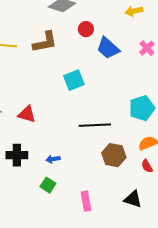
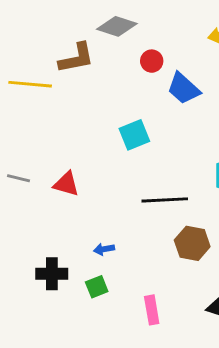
brown L-shape: (45, 42) -> (76, 58), moved
black cross: (17, 155) -> (52, 274), moved
green square: (48, 185) -> (97, 287), turned 35

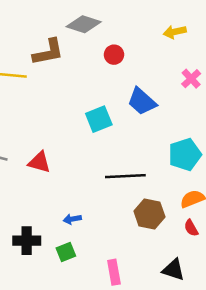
blue trapezoid: (184, 89) -> (142, 101), moved

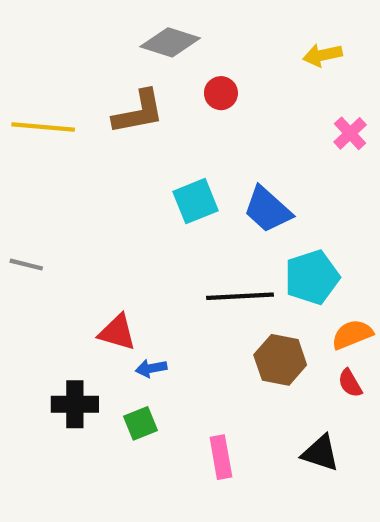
brown L-shape: (48, 52) -> (138, 112), moved
blue trapezoid: (142, 101) -> (268, 210), moved
cyan pentagon: (185, 155) -> (312, 277), moved
red triangle: (39, 162) -> (117, 332), moved

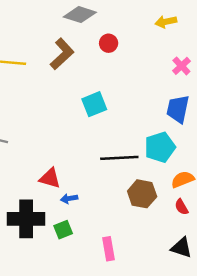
brown L-shape: (138, 112) -> (62, 54), turned -32
blue trapezoid: (268, 210) -> (178, 109), moved, turned 60
black cross: (75, 404) -> (26, 219), size x1.4
black triangle: (320, 453) -> (181, 248), moved

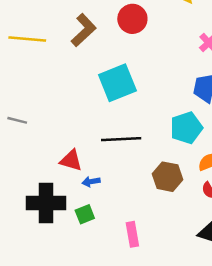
red circle: (109, 43) -> (132, 19), size x1.5
cyan square: (94, 104) -> (117, 83), size x1.4
black line: (119, 158) -> (121, 139), moved

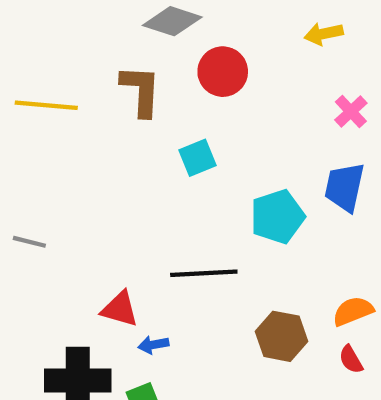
brown L-shape: (84, 30) -> (141, 91), turned -44
cyan square: (117, 83) -> (197, 158), moved, size x0.6
cyan pentagon: (186, 128) -> (277, 217), moved

